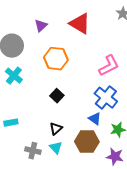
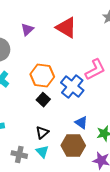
orange hexagon: (56, 59) -> (42, 76), moved
blue cross: (106, 98) -> (72, 87), moved

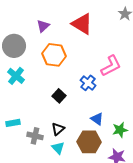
orange hexagon: (42, 76) -> (54, 55), moved
blue cross: (72, 87) -> (88, 83), size x0.7
gray cross: (19, 155) -> (35, 136), moved

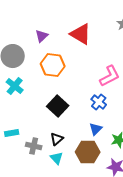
blue cross: (88, 83) -> (99, 102), moved
black square: (59, 96) -> (58, 106), size x1.5
blue triangle: (97, 119) -> (96, 129), turned 40

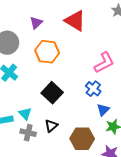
blue triangle: (96, 129) -> (103, 110), moved
cyan triangle: (57, 158) -> (25, 114), moved

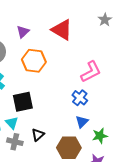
black square: (52, 93) -> (23, 102), moved, turned 35
blue triangle: (103, 110) -> (82, 122), moved

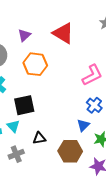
blue cross: (80, 98) -> (94, 105), moved
black triangle: (38, 135) -> (39, 138), turned 32
gray cross: (15, 142) -> (16, 154), moved, turned -35

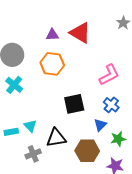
purple triangle: (24, 35) -> (52, 35), moved, turned 40
black square: (24, 105) -> (74, 104), moved
black triangle: (39, 138) -> (56, 138), size x1.5

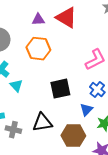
cyan triangle: (30, 126) -> (16, 86), moved
gray cross: (33, 154) -> (13, 130), moved, turned 35

